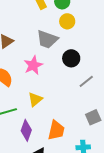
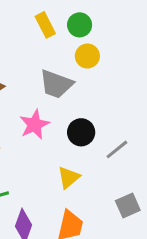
black circle: (71, 58) -> (81, 132), moved
yellow triangle: (35, 99) -> (69, 177), moved

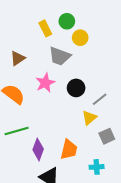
yellow rectangle: (45, 25) -> (45, 28), moved
green circle: (80, 25) -> (67, 21), moved
yellow triangle: (69, 177) -> (89, 118), moved

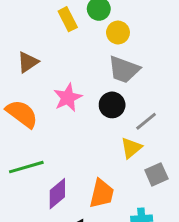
gray trapezoid: (60, 56) -> (124, 69), moved
purple diamond: (38, 149) -> (57, 194), turned 30

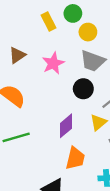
pink star: (68, 98) -> (53, 63), moved
purple diamond: (57, 194) -> (66, 126), moved

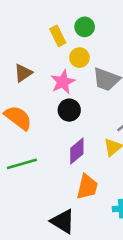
yellow circle: (88, 32) -> (79, 58), moved
black circle: (83, 89) -> (69, 110), moved

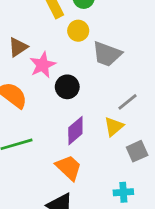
pink star: (63, 82) -> (43, 65), moved
orange trapezoid: (87, 187) -> (69, 168), moved, turned -60

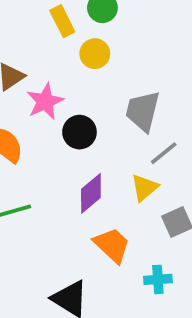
gray trapezoid: (107, 54) -> (143, 111), moved, turned 84
orange trapezoid: (69, 168) -> (112, 245), moved

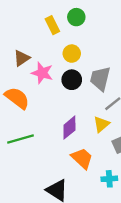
yellow circle: (95, 54) -> (72, 54), moved
pink star: (45, 101) -> (42, 73), turned -30
black circle: (79, 132) -> (72, 80), moved

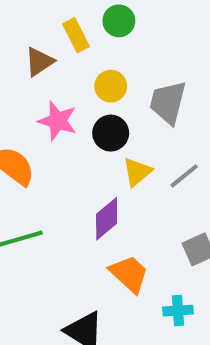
brown triangle: (22, 58) -> (39, 62), moved
gray trapezoid: (100, 79) -> (168, 102), moved
yellow triangle: (101, 124) -> (137, 172), moved

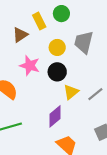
gray trapezoid: (168, 102) -> (84, 42), moved

